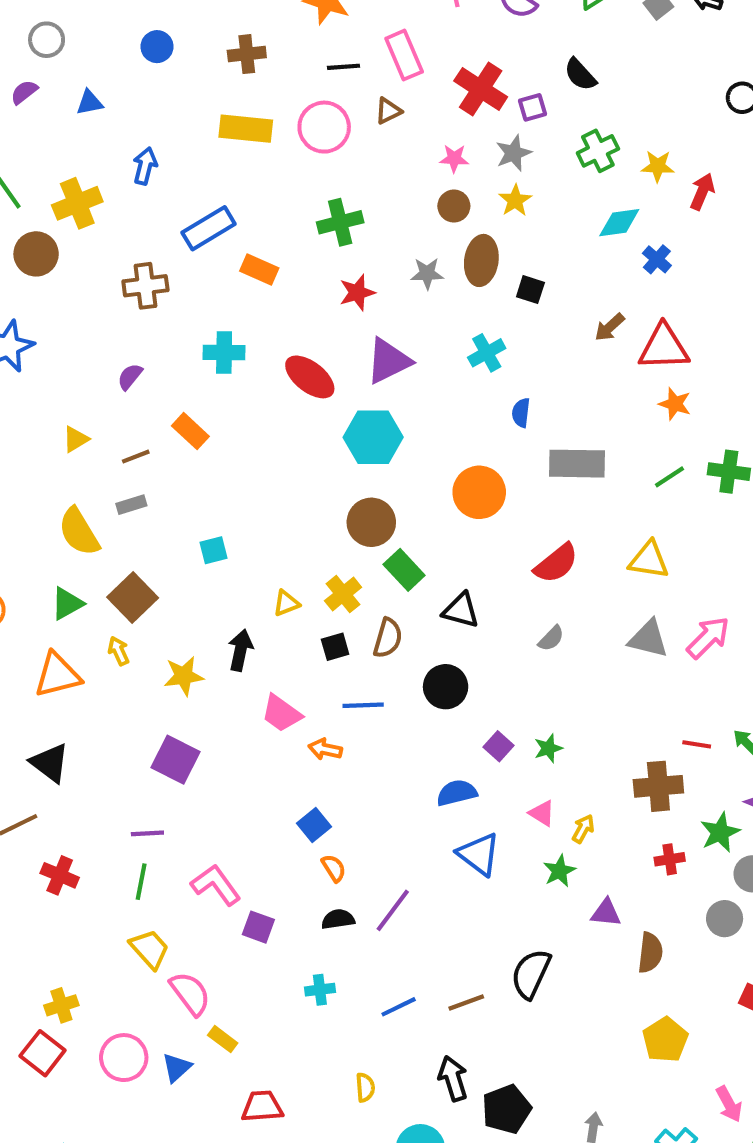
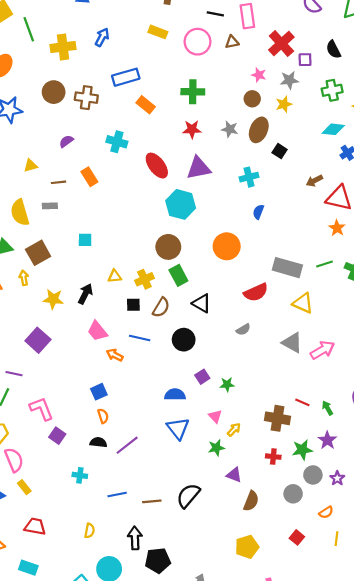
yellow rectangle: (246, 129) -> (158, 32), size x0.7
brown circle: (36, 254) -> (54, 92), moved
gray rectangle: (577, 464) -> (287, 268), moved

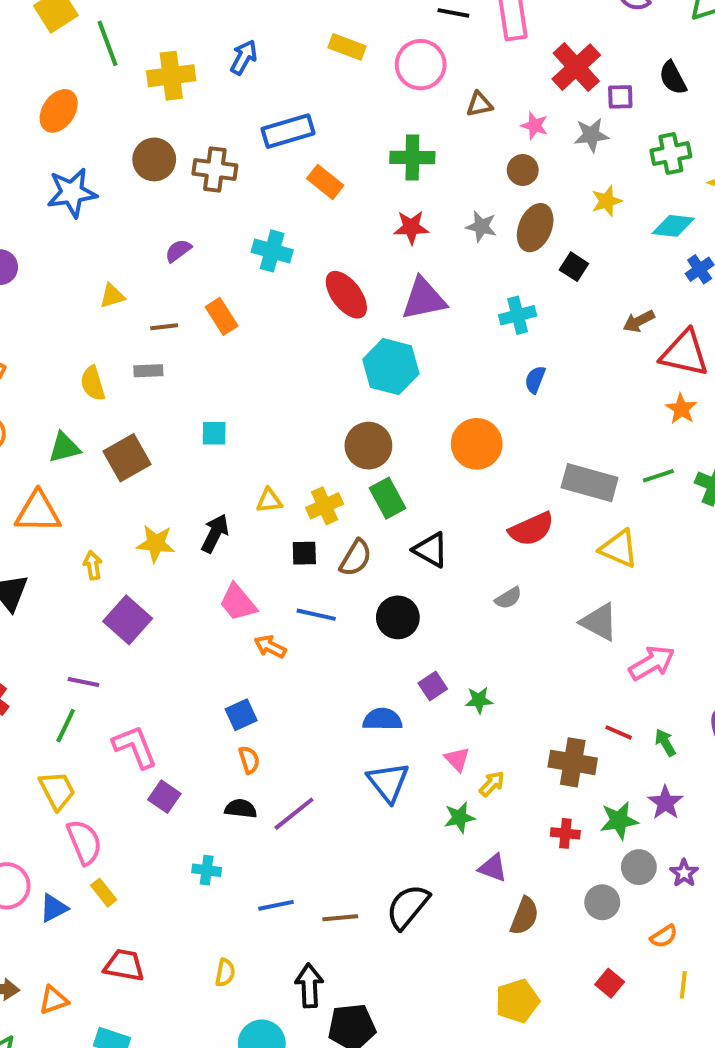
brown triangle: (232, 42) -> (479, 104), moved
yellow star: (284, 104) -> (607, 201), moved
yellow semicircle: (20, 213) -> (93, 383), size x0.7
yellow arrow: (24, 278) -> (93, 565), moved
pink arrow: (322, 350) -> (652, 663), moved

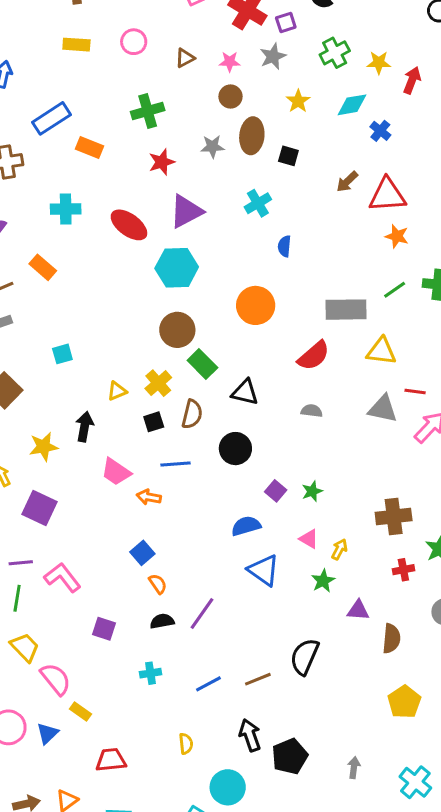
pink circle: (421, 65) -> (134, 42), size x0.7
gray semicircle: (508, 598) -> (312, 411), turned -125
red line: (619, 732) -> (415, 391), moved
pink L-shape: (135, 747) -> (63, 577), moved

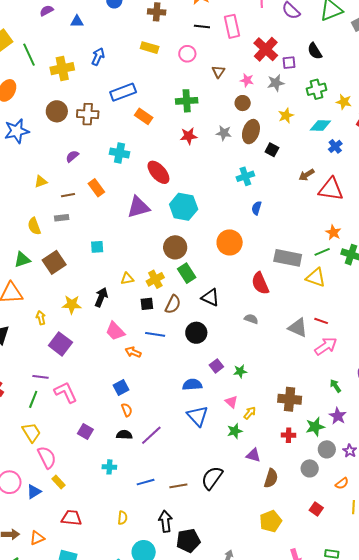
brown triangle: (185, 58) -> (218, 72), turned -40
purple triangle: (186, 211) -> (138, 207), moved
orange star: (397, 236) -> (333, 232), moved
yellow triangle: (381, 351) -> (316, 278), moved
red semicircle: (314, 356) -> (260, 283), turned 95

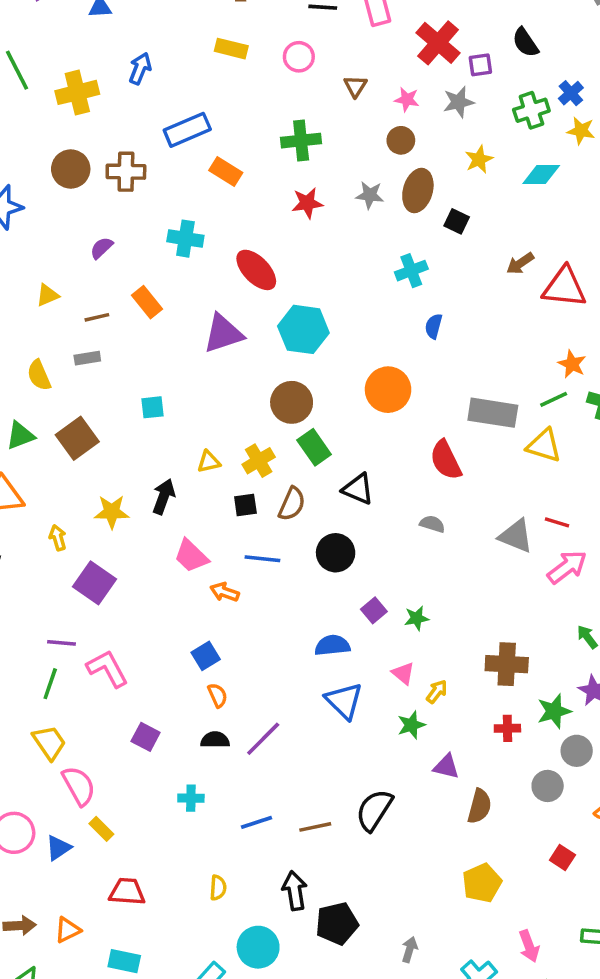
blue cross: (335, 146) -> (571, 93), moved

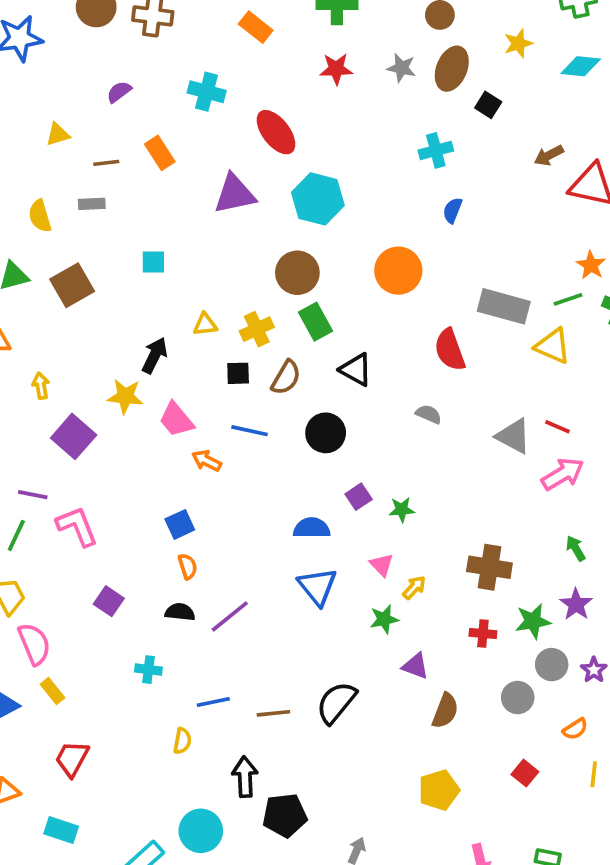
yellow star: (112, 512) -> (125, 396), moved
yellow semicircle: (218, 888) -> (182, 741), moved
red trapezoid: (127, 892) -> (72, 759), turned -72

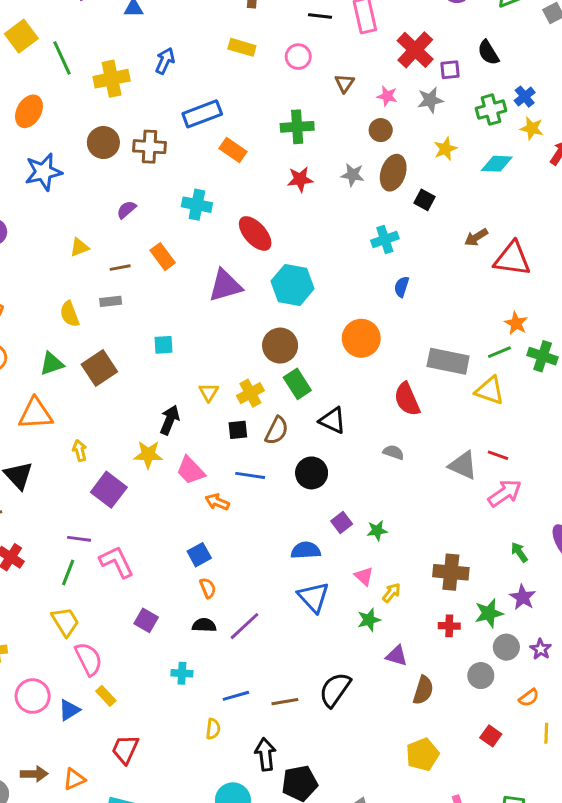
yellow triangle: (205, 324) -> (209, 392), turned -48

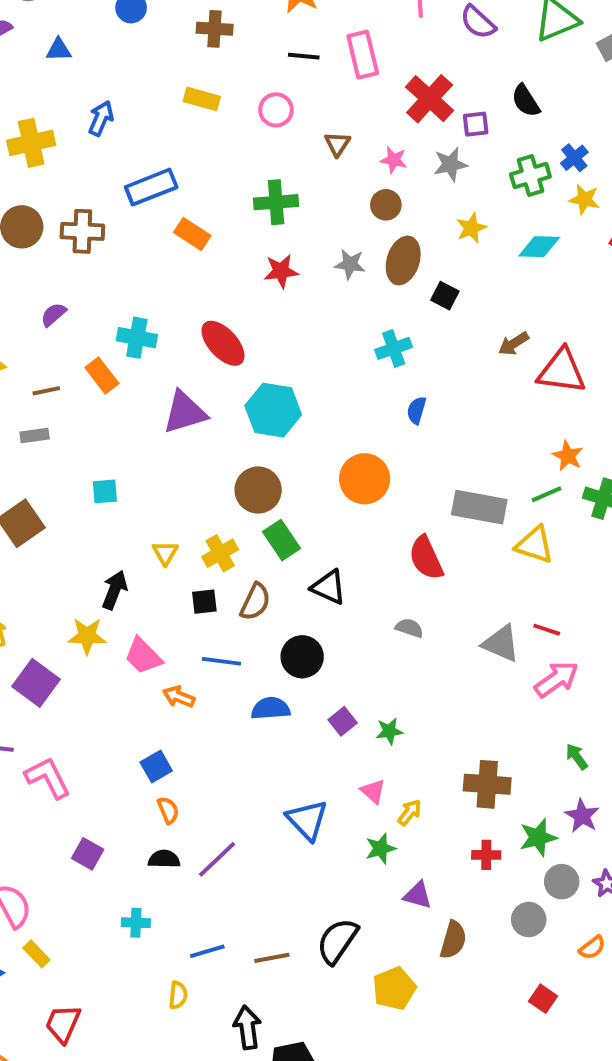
cyan cross: (197, 205) -> (137, 338), moved
blue semicircle: (306, 550) -> (271, 708), moved
yellow pentagon: (422, 754) -> (394, 988), moved

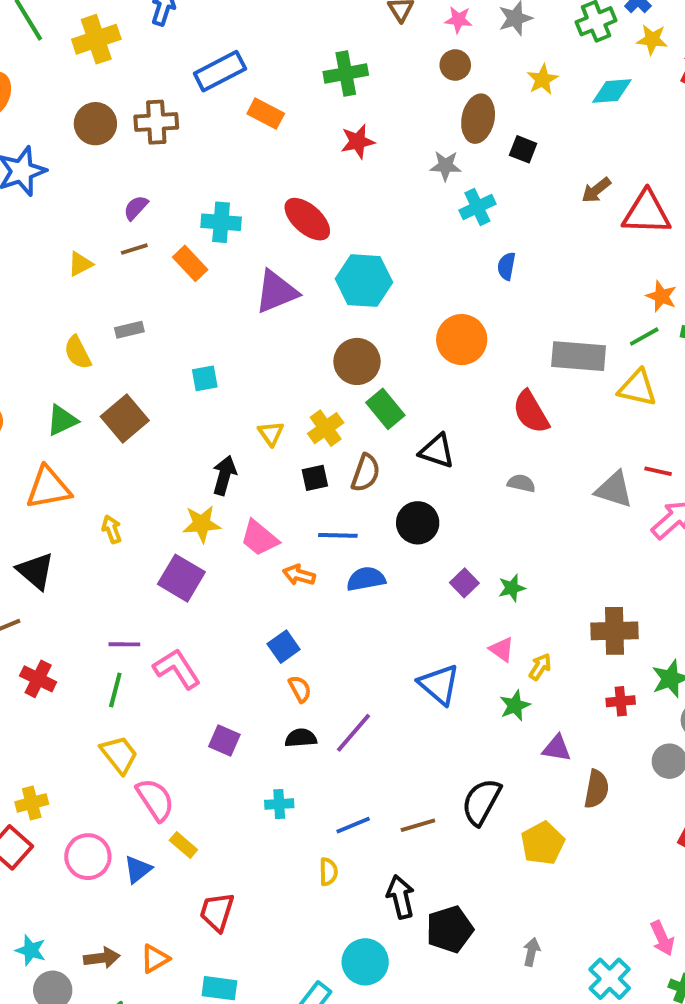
gray star: (350, 264) -> (446, 166), moved
brown line: (46, 391) -> (134, 249), moved
purple square: (36, 683) -> (181, 578), moved
blue semicircle: (271, 708) -> (366, 579), moved

